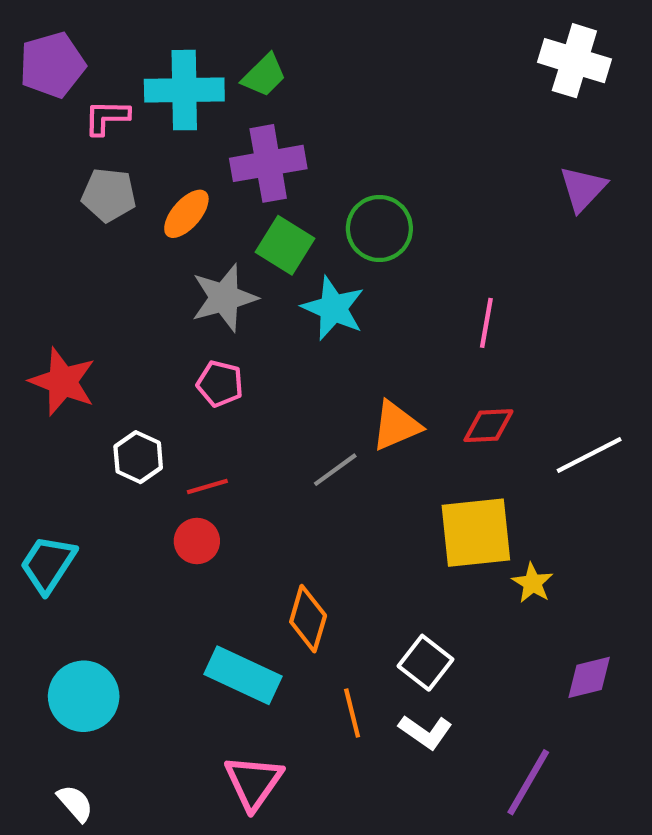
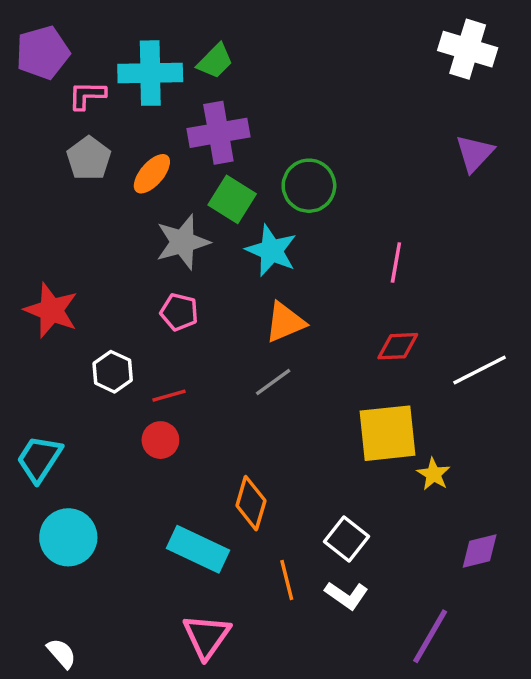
gray pentagon: (109, 195) -> (89, 158), turned 30
orange triangle: (396, 426) -> (285, 322), moved
cyan circle: (84, 696) -> (68, 537), moved

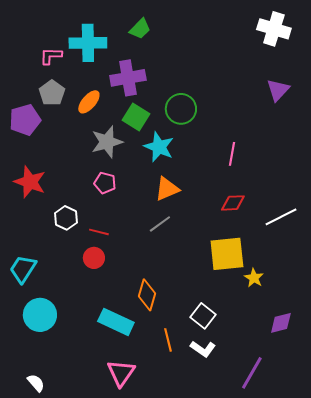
purple pentagon: (43, 53) -> (25, 120), moved
green trapezoid: (215, 61) -> (140, 29), moved
red line: (169, 396) -> (99, 232), turned 30

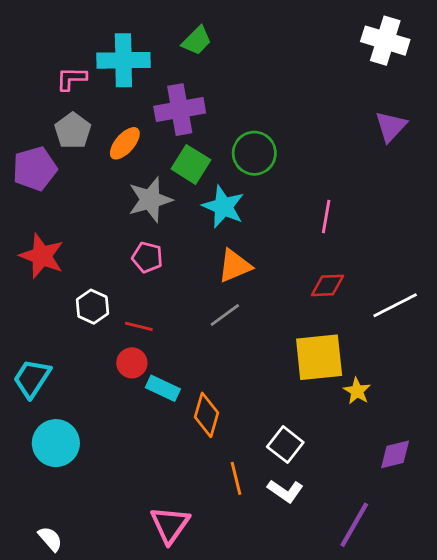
cyan rectangle: (116, 322) -> (163, 388), moved, size x0.7

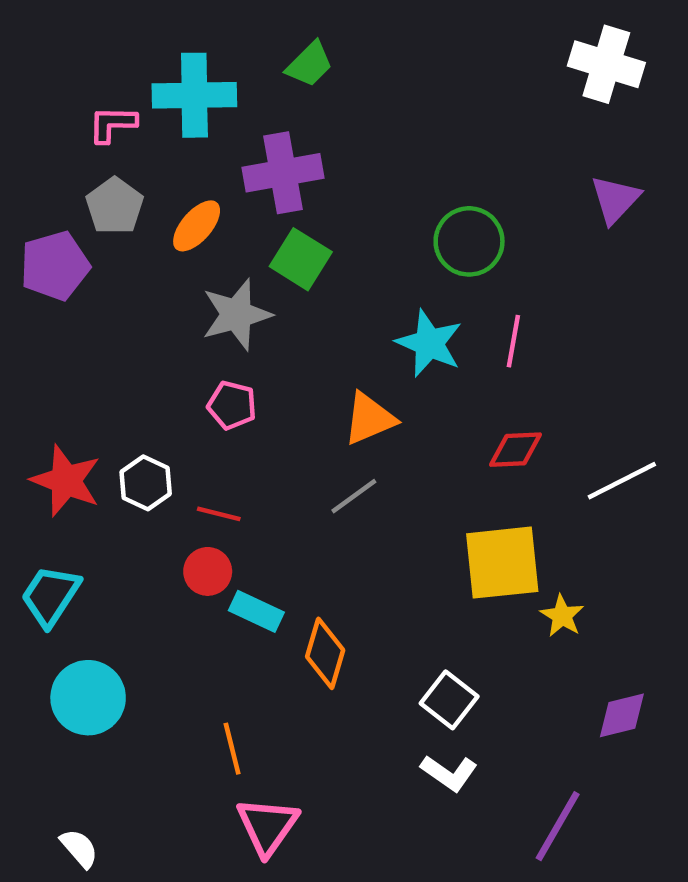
green circle: (254, 153) -> (469, 241), moved
cyan star: (223, 207) -> (429, 343), moved
red star: (42, 256) -> (66, 481), moved
orange line: (236, 478) -> (232, 749), moved

